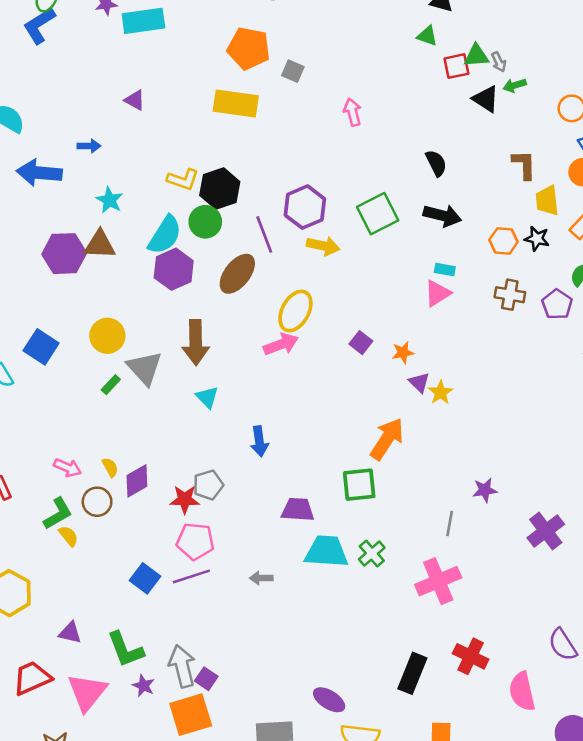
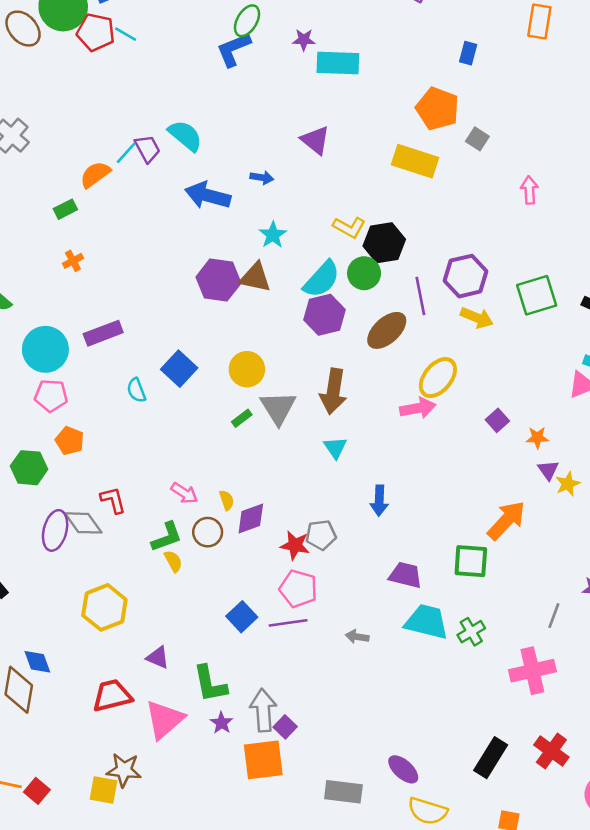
purple triangle: (135, 100) -> (315, 140), size x1.4

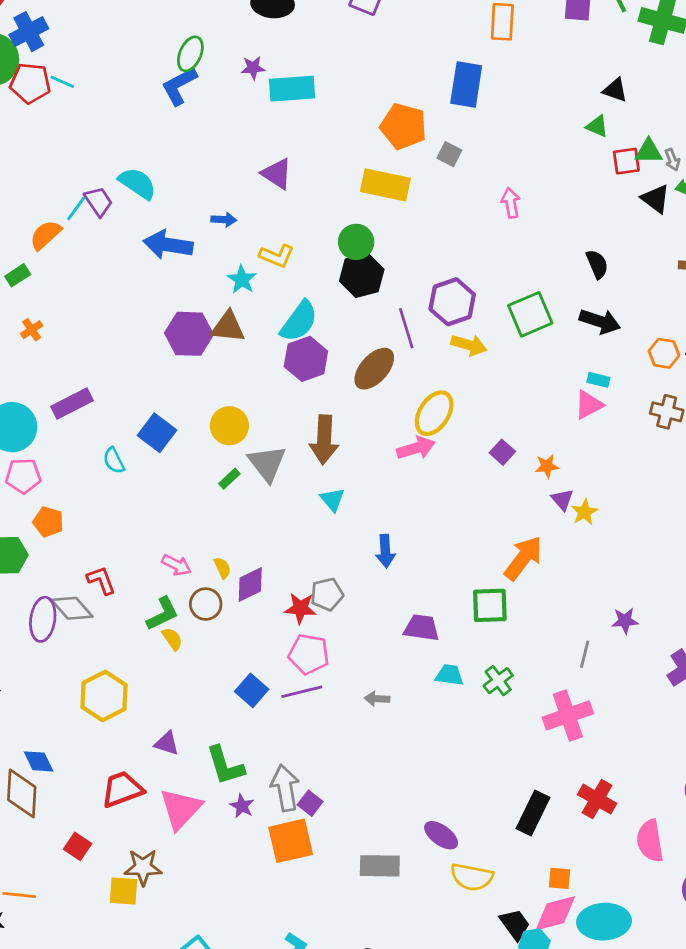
blue rectangle: (468, 53) -> (466, 85), moved, size x1.8
yellow L-shape: (349, 227) -> (277, 256), moved
green circle: (364, 273) -> (356, 242), moved
cyan trapezoid: (427, 622) -> (449, 675), size x0.6
red square: (37, 791) -> (78, 846), moved

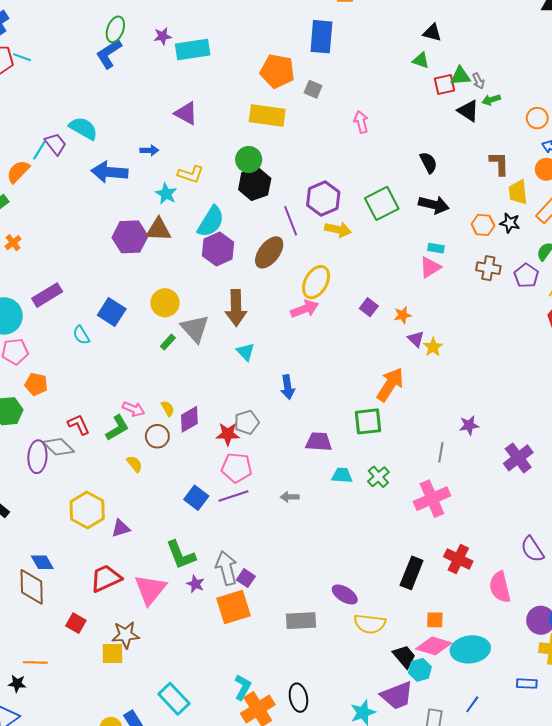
green L-shape: (163, 614) -> (117, 428), moved
purple triangle: (167, 743) -> (121, 528), moved, turned -30
pink diamond: (555, 913) -> (434, 646), turned 36

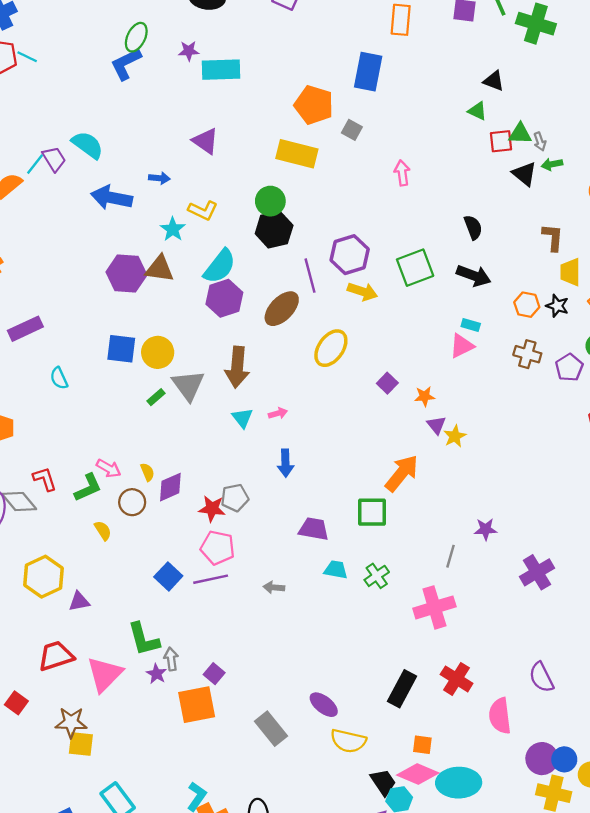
pink arrow: (305, 309) -> (278, 413), moved, size x0.6
blue square: (112, 312) -> (121, 349), moved, turned -32
gray arrow: (226, 568) -> (171, 659), moved, size x0.6
gray rectangle: (301, 621) -> (271, 729), turned 48
yellow square: (112, 653) -> (81, 744), moved

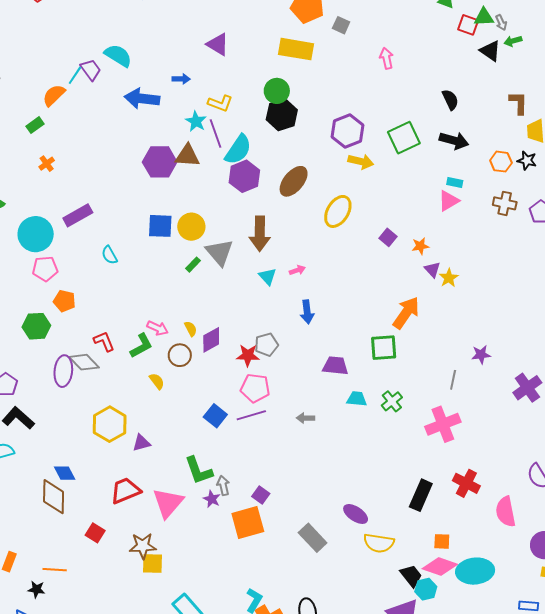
red square: (501, 141) -> (468, 25), turned 30
purple line: (310, 276) -> (216, 134), moved

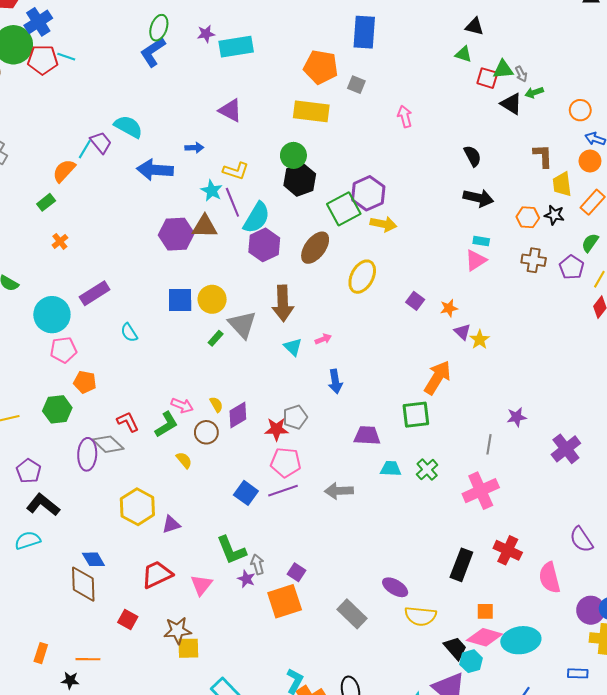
green square: (404, 138) -> (344, 209), moved
gray arrow: (305, 418) -> (339, 491), size x1.5
pink triangle: (168, 503) -> (201, 585), size x0.7

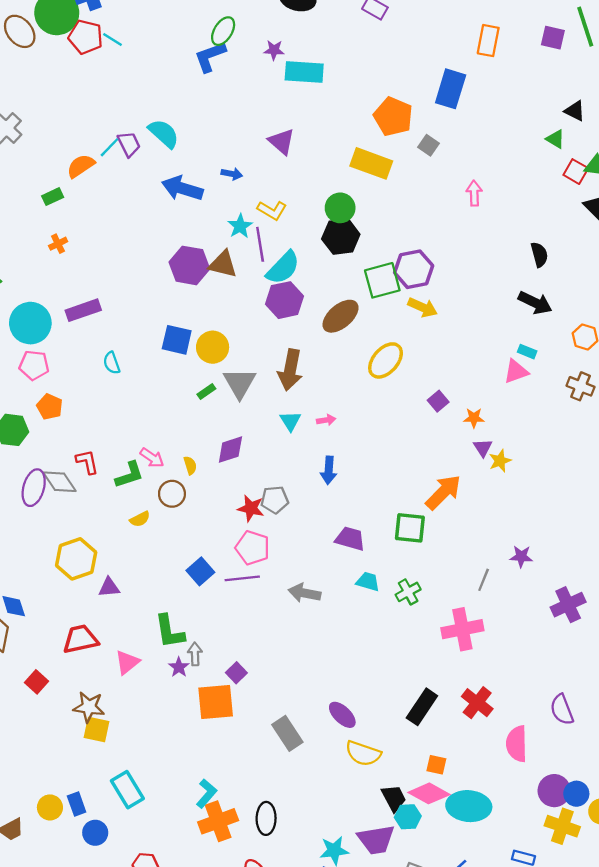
purple diamond: (238, 415) -> (230, 450), moved
yellow semicircle: (184, 460) -> (140, 519), turned 90

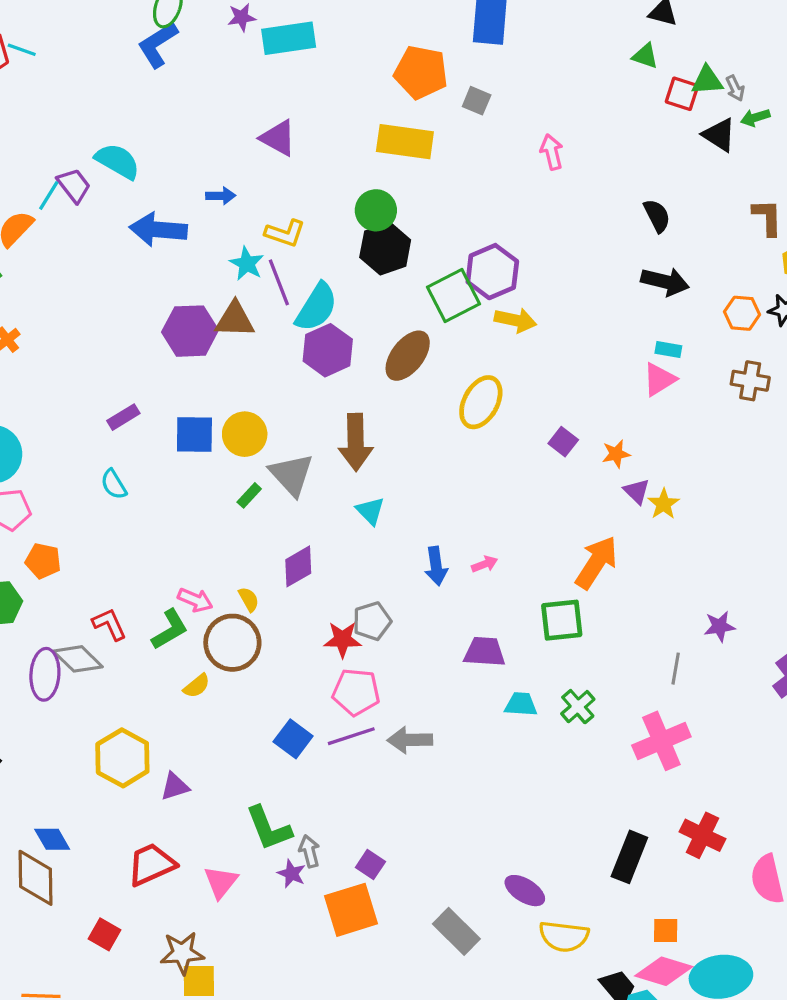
purple rectangle: (83, 310) -> (123, 417), moved, size x0.7
pink arrow: (326, 420) -> (485, 564), moved
brown circle: (172, 494) -> (232, 643), size x1.5
gray arrow: (304, 593) -> (410, 740), moved

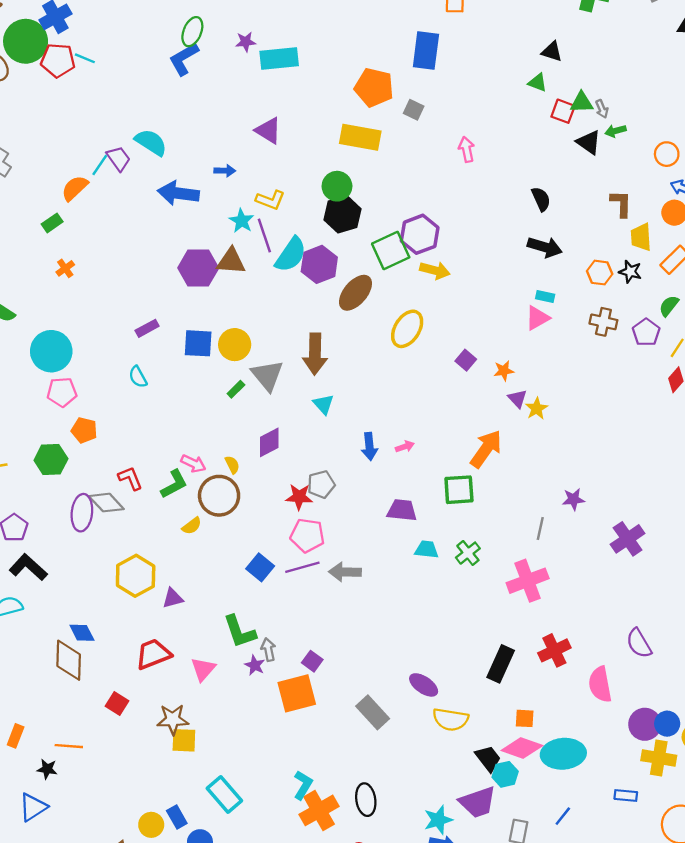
purple hexagon: (328, 350) -> (319, 264), moved
red cross: (702, 835) -> (554, 650), turned 36

